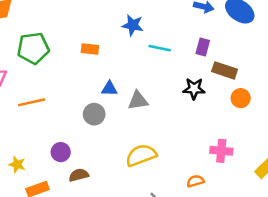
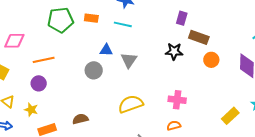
green pentagon: (33, 48) -> (61, 20), moved
cyan line: (160, 48) -> (123, 24), moved
gray triangle: (138, 100) -> (129, 60), turned -48
pink cross: (221, 151) -> (177, 100), moved
purple circle: (61, 152) -> (39, 83), moved

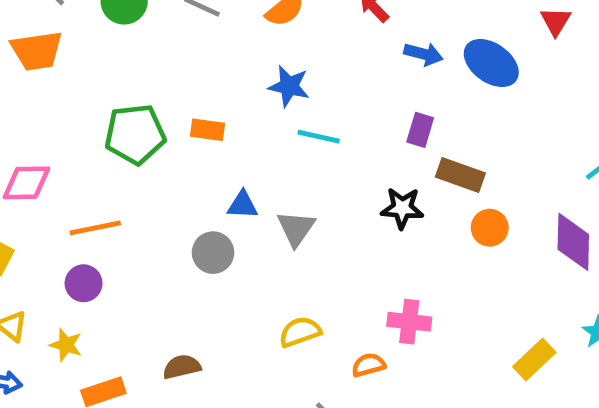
cyan line: (123, 24) -> (319, 137), moved
yellow semicircle: (131, 104) -> (300, 332), size x0.7
orange semicircle: (174, 126) -> (368, 365), moved

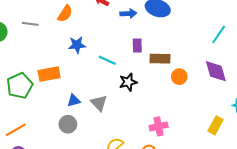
orange rectangle: (207, 130) -> (49, 74), size x1.5
cyan line: (319, 137) -> (107, 60), moved, turned 30
black star: (402, 208) -> (128, 82), moved

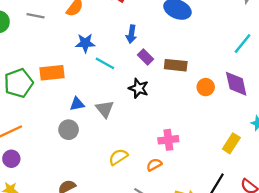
blue arrow: (128, 14) -> (131, 34), moved, turned 98
purple rectangle: (137, 45) -> (145, 57), moved, turned -48
cyan line: (107, 60) -> (105, 63), moved
orange circle: (179, 77) -> (206, 87), moved
black star: (128, 82) -> (139, 88), turned 30

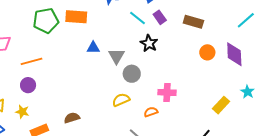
cyan line: (105, 63) -> (137, 18), moved
brown rectangle: (176, 65) -> (193, 22), moved
gray circle: (69, 130) -> (132, 74), moved

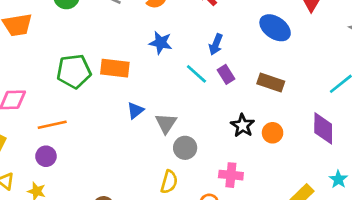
black star: (149, 43) -> (243, 125), moved
blue triangle: (93, 48) -> (135, 110), turned -40
orange circle: (207, 52) -> (273, 133), moved
yellow semicircle: (121, 100) -> (169, 182), turned 126

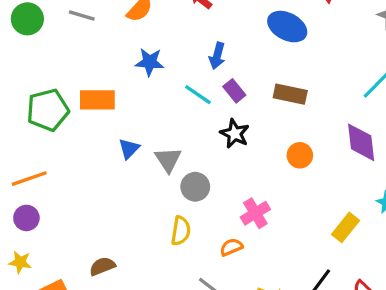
black star: (243, 125) -> (235, 134), moved
pink cross: (231, 175) -> (255, 213), turned -30

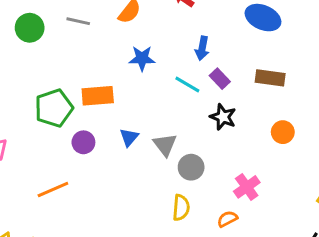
orange line: (29, 179) -> (53, 190), moved
purple circle: (26, 218) -> (83, 142), moved

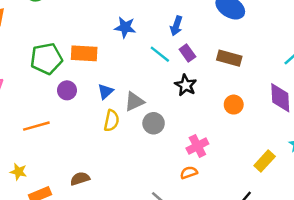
gray triangle: (165, 145) -> (134, 102), turned 35
yellow semicircle: (181, 208) -> (111, 121), moved
orange semicircle: (227, 219) -> (189, 173), moved

